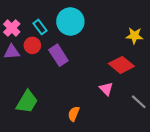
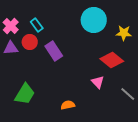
cyan circle: (70, 21) -> (94, 20), moved
orange semicircle: (74, 114) -> (68, 105), turned 56

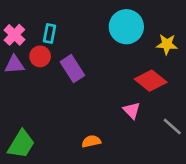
cyan rectangle: (37, 25) -> (49, 33), turned 48
green trapezoid: (25, 94) -> (21, 144), moved

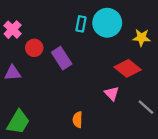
cyan rectangle: (49, 33) -> (81, 24), moved
purple triangle: (14, 64) -> (13, 73), moved
orange semicircle: (91, 141) -> (78, 120), turned -77

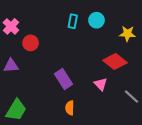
cyan circle: (107, 23) -> (96, 20), size x0.6
purple rectangle: (62, 58) -> (64, 79), moved

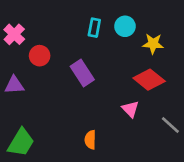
yellow star: (127, 34) -> (153, 44), moved
purple rectangle: (64, 79) -> (82, 73), moved

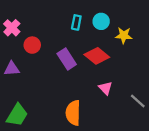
red diamond: (149, 80) -> (97, 56), moved
orange semicircle: (90, 140) -> (73, 113), size x1.6

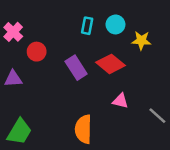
pink triangle: (105, 88) -> (120, 101), turned -32

